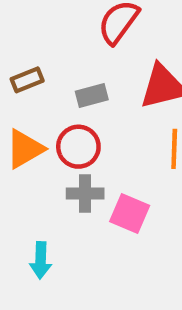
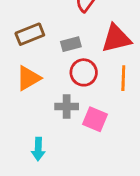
brown rectangle: (27, 80) -> (30, 34), size x1.4
red circle: (78, 147) -> (84, 72), moved

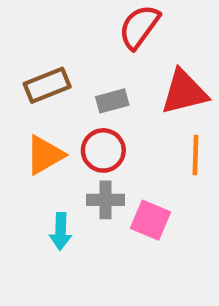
red circle: (84, 72) -> (103, 150), moved
cyan arrow: (38, 149) -> (61, 231), moved

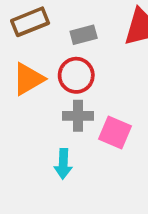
cyan arrow: (61, 231) -> (63, 164), moved

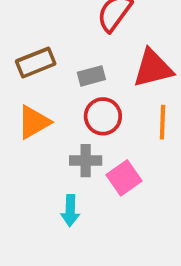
red circle: (76, 75) -> (103, 116), moved
pink square: (115, 132) -> (124, 178), turned 32

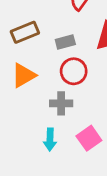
pink square: (124, 178) -> (89, 138), moved

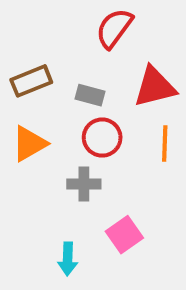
gray rectangle: (65, 42) -> (90, 95), turned 30
cyan arrow: (50, 140) -> (68, 259), moved

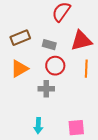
pink square: (124, 235) -> (76, 128), moved, turned 30

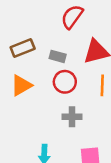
gray cross: (46, 89) -> (72, 117), moved

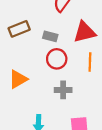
orange triangle: (21, 85) -> (18, 79), moved

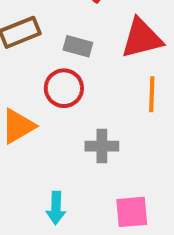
red circle: (57, 59) -> (64, 88), moved

